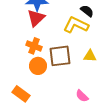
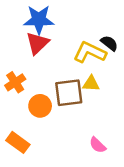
black semicircle: (87, 11) -> (109, 43), moved
orange cross: (34, 46) -> (15, 82), moved, turned 35
yellow triangle: (90, 56) -> (91, 84), moved

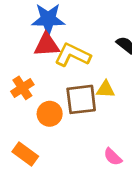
red triangle: (37, 43) -> (47, 45), turned 40
yellow L-shape: (90, 52) -> (73, 55), moved

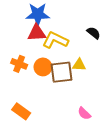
orange cross: (22, 88) -> (19, 64), turned -35
orange circle: (50, 114) -> (43, 67), moved

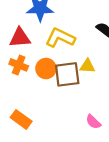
red triangle: (37, 33) -> (20, 38), moved

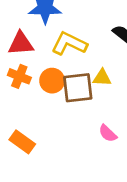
pink semicircle: (93, 122) -> (108, 133), moved

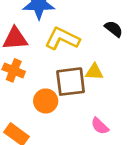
orange circle: (52, 81) -> (46, 101), moved

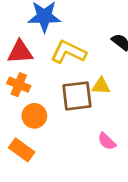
orange circle: (46, 101) -> (34, 116), moved

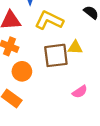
pink semicircle: (107, 141) -> (80, 92), turned -77

